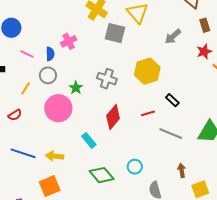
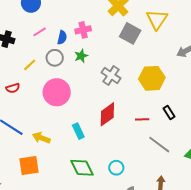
pink line: (27, 54) -> (40, 32), turned -72
green star: (76, 88) -> (81, 56), moved

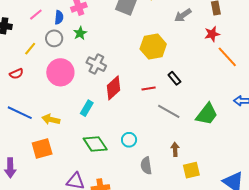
gray cross: (111, 75) -> (96, 64), moved
cyan rectangle: (78, 131) -> (87, 108), turned 63

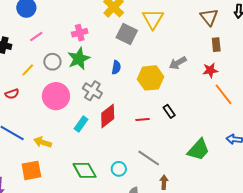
gray arrow: (183, 15) -> (178, 63), moved
blue semicircle: (59, 17) -> (116, 67), moved
green star: (80, 33) -> (79, 59), size x1.6
cyan rectangle: (87, 108) -> (81, 124), moved
gray line: (169, 111) -> (149, 158), moved

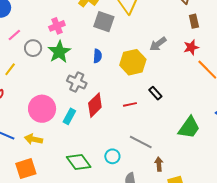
gray circle: (52, 62) -> (33, 48), moved
pink circle: (56, 96) -> (42, 109), moved

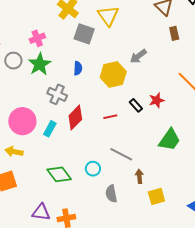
red star: (191, 47) -> (157, 100), moved

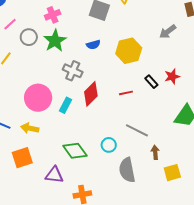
gray arrow: (138, 56) -> (168, 32), moved
blue semicircle: (78, 68) -> (93, 45), turned 72
gray semicircle: (111, 194) -> (127, 170), size x1.4
purple triangle: (41, 212) -> (54, 175), moved

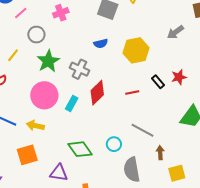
pink line: (10, 24) -> (21, 13), moved
green star: (55, 41) -> (48, 61), moved

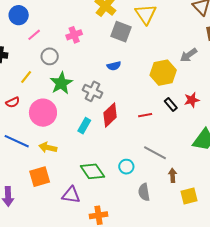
yellow hexagon: (136, 50) -> (163, 73), moved
pink circle: (44, 95) -> (43, 113), moved
gray semicircle: (132, 170) -> (144, 192), size x0.7

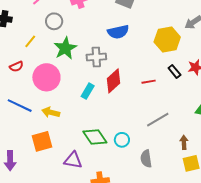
blue semicircle: (114, 66) -> (118, 32), size x1.5
gray cross: (92, 91) -> (96, 57), turned -30
gray line: (155, 153) -> (158, 120), turned -60
cyan circle: (126, 167) -> (122, 140), moved
brown arrow: (173, 175) -> (184, 142), moved

